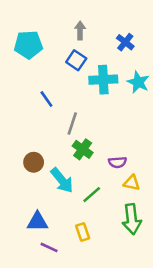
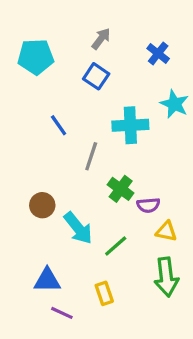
gray arrow: (80, 31) -> (101, 39), turned 36
cyan cross: (103, 80) -> (130, 125), moved
green cross: (83, 149) -> (121, 189), moved

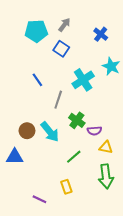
cyan pentagon: (36, 57) -> (36, 31), moved
cyan cross: (130, 125) -> (83, 80), turned -30
cyan arrow: (78, 228) -> (50, 132), moved
blue triangle: (47, 280) -> (15, 157), moved

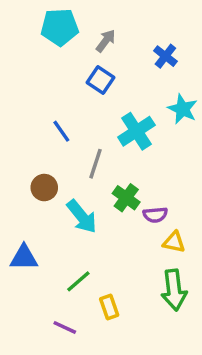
cyan pentagon: (36, 31) -> (60, 27), moved
brown circle: (27, 131) -> (44, 188), moved
green line: (74, 157) -> (78, 281), moved

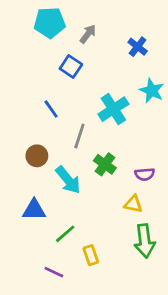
blue square: (101, 80) -> (71, 67), moved
purple semicircle: (155, 215) -> (145, 174), moved
yellow triangle: (174, 242) -> (133, 204), moved
blue triangle: (24, 258) -> (34, 210), moved

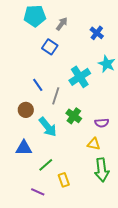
blue line: (51, 109) -> (38, 85), moved

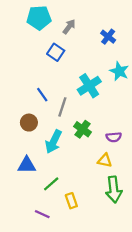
cyan arrow: (48, 127) -> (53, 142), turned 65

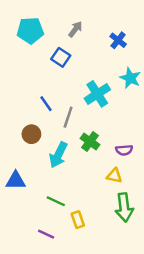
cyan pentagon: (39, 18) -> (30, 30), moved
blue triangle: (27, 165) -> (16, 181), moved
green line: (51, 184) -> (56, 201), turned 66

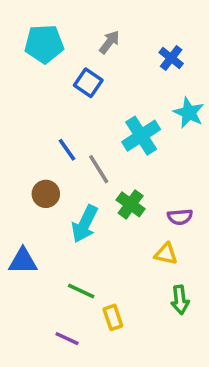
gray line: (68, 117) -> (99, 169), turned -50
green arrow: (124, 207) -> (180, 300), size x0.7

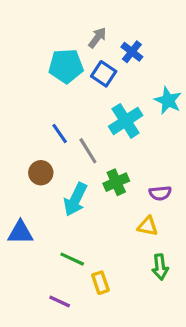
cyan pentagon: (44, 44) -> (66, 66), moved
blue cross: (171, 58) -> (132, 52), moved
blue square: (88, 83) -> (104, 74), moved
green cross: (131, 204) -> (116, 182), turned 30

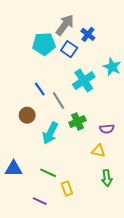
gray arrow: (97, 38) -> (65, 25), size x1.5
blue triangle: (20, 232) -> (14, 169), moved

